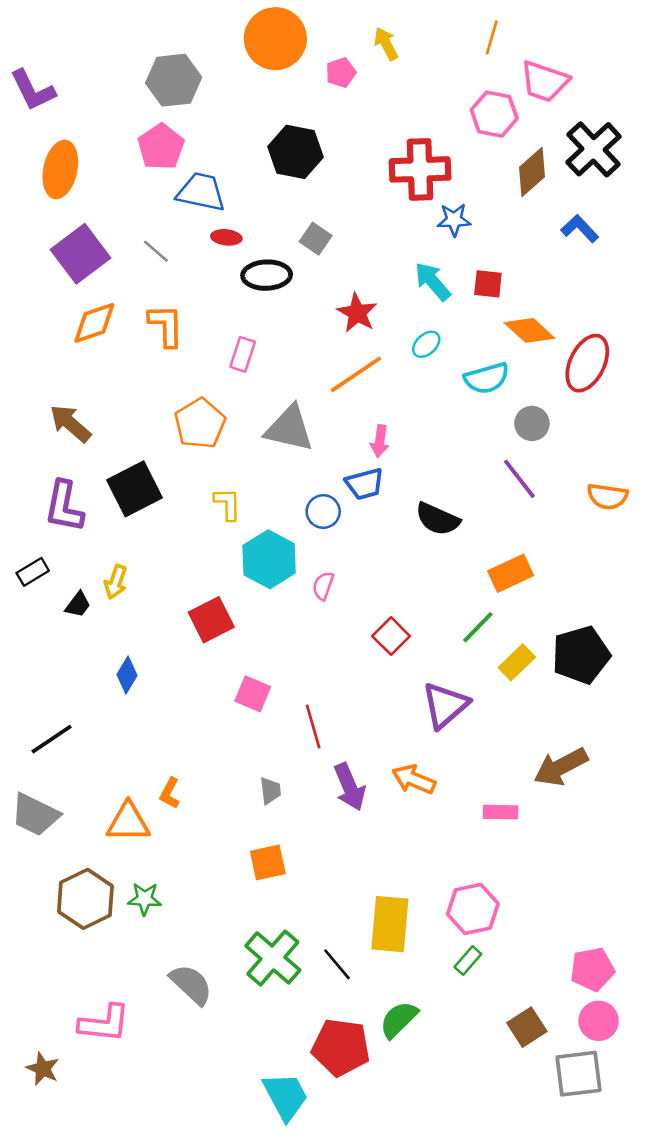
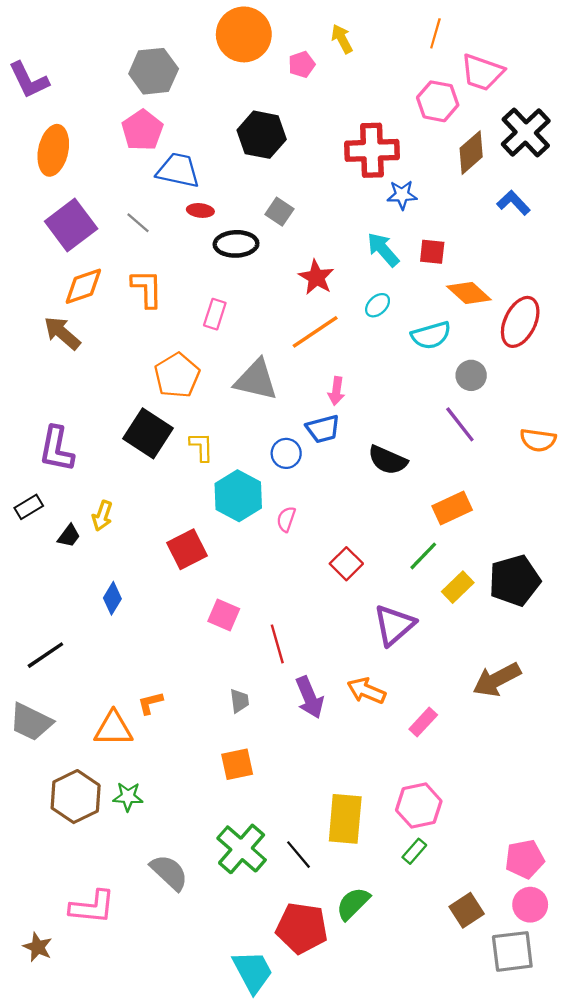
brown arrow: (70, 423) -> (62, 333), moved
black square: (135, 489) -> (148, 433), moved, turned -30
orange L-shape: (170, 793) -> (150, 703), turned 48
pink rectangle: (500, 812) -> (423, 722), moved, turned -48

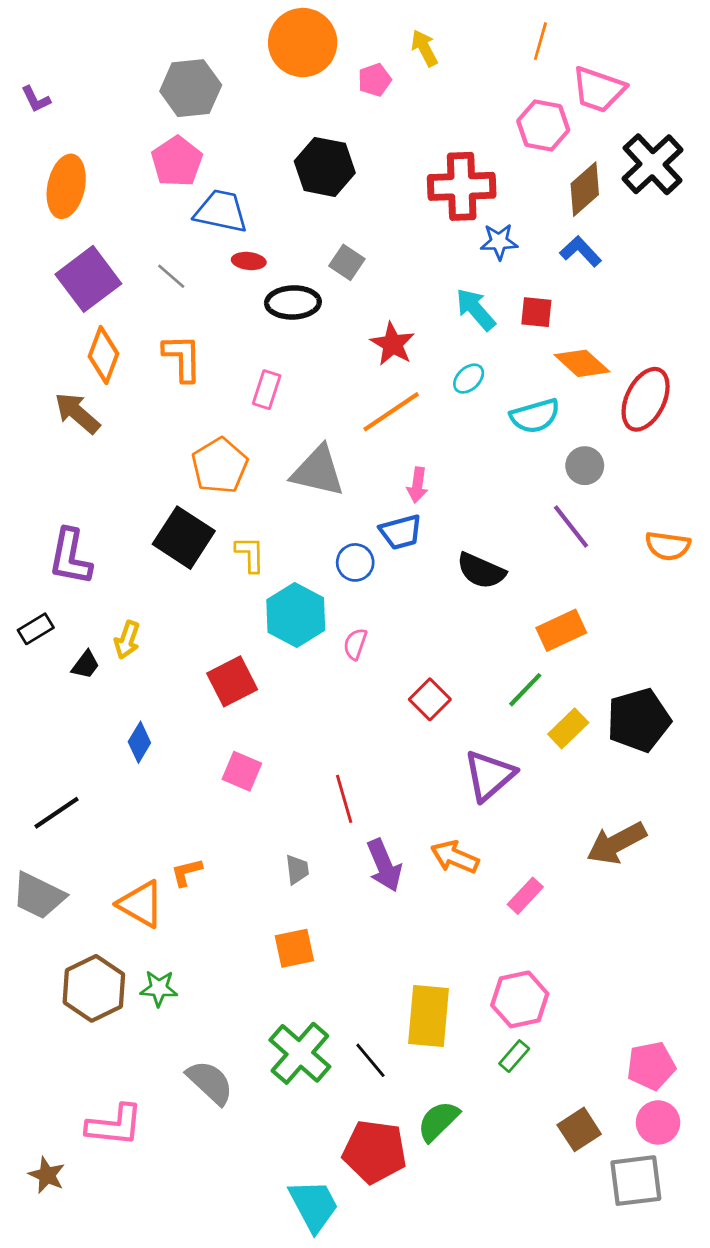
purple L-shape: (29, 80) -> (36, 99), size x0.6
blue L-shape: (513, 203) -> (581, 251), moved
orange diamond: (83, 286) -> (104, 355), turned -51
pink square: (224, 615) -> (242, 771), moved
orange triangle: (113, 729) -> (141, 904), turned 30

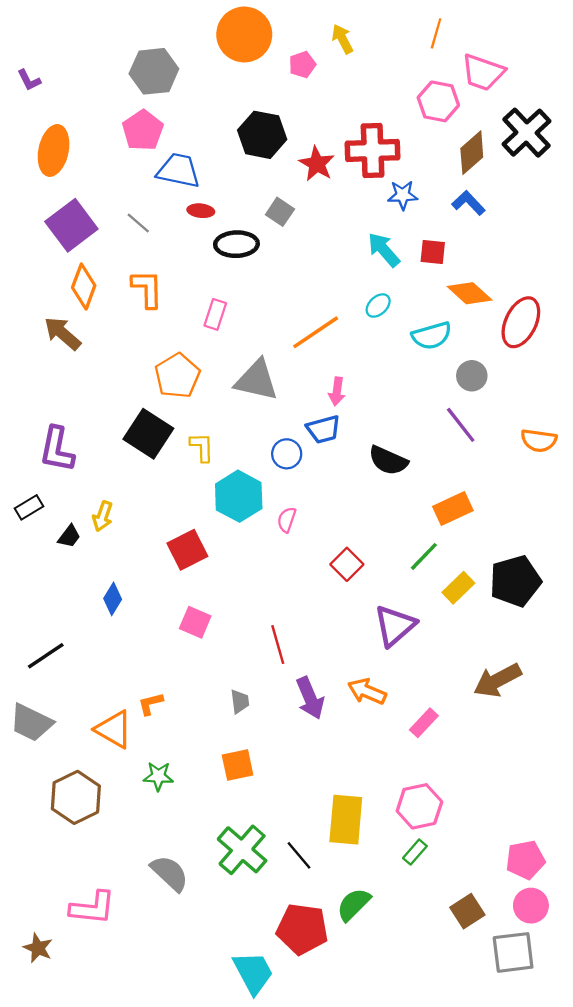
red star: (393, 344) -> (317, 164), moved
green star: (159, 988) -> (158, 776), moved

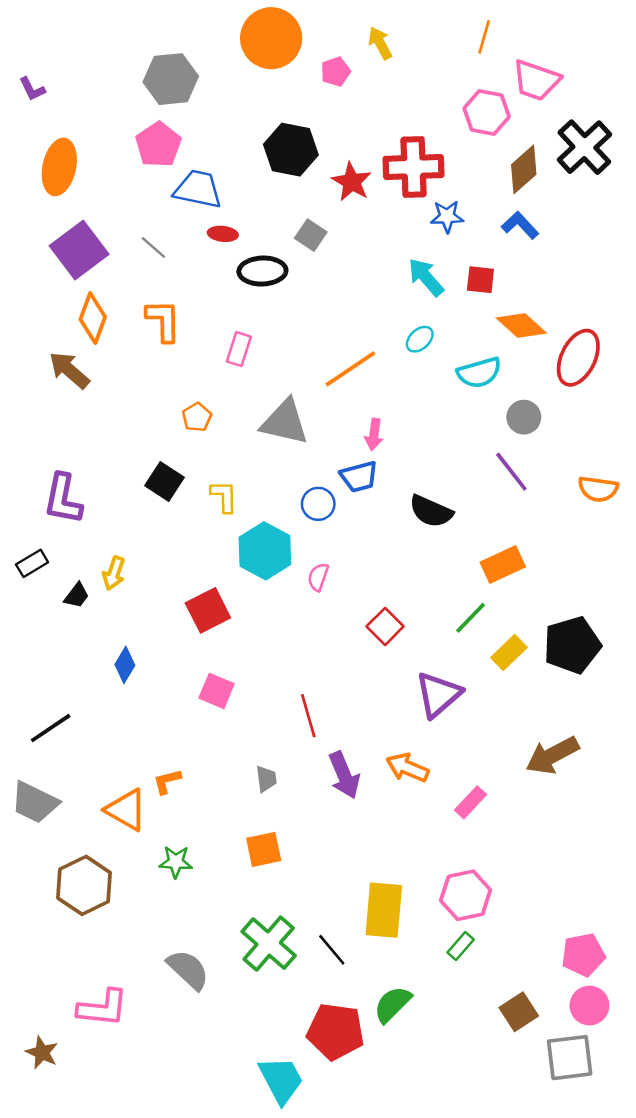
orange pentagon: (177, 376) -> (197, 417), size x0.6
black square: (148, 434) -> (165, 482), size x0.7

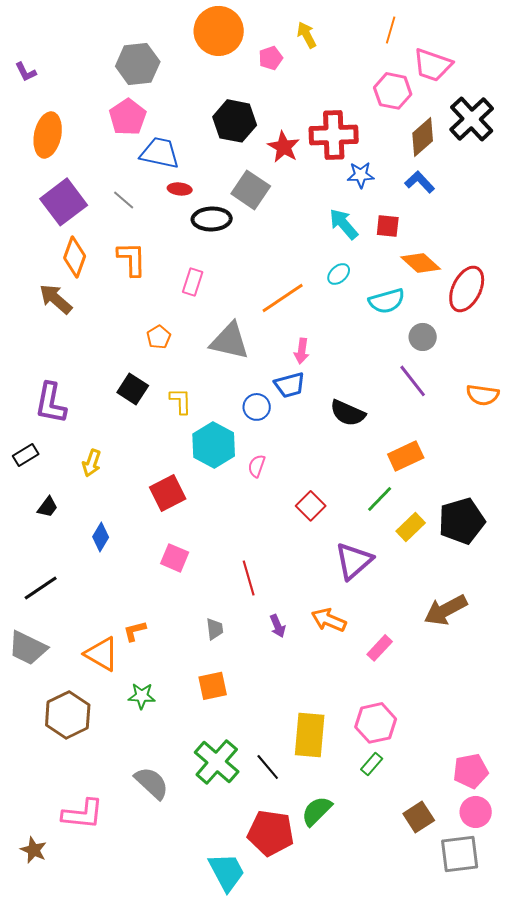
gray square: (311, 235) -> (251, 190), size x1.5
black trapezoid: (77, 596) -> (48, 507), moved
purple arrow: (344, 775) -> (278, 626), size x0.6

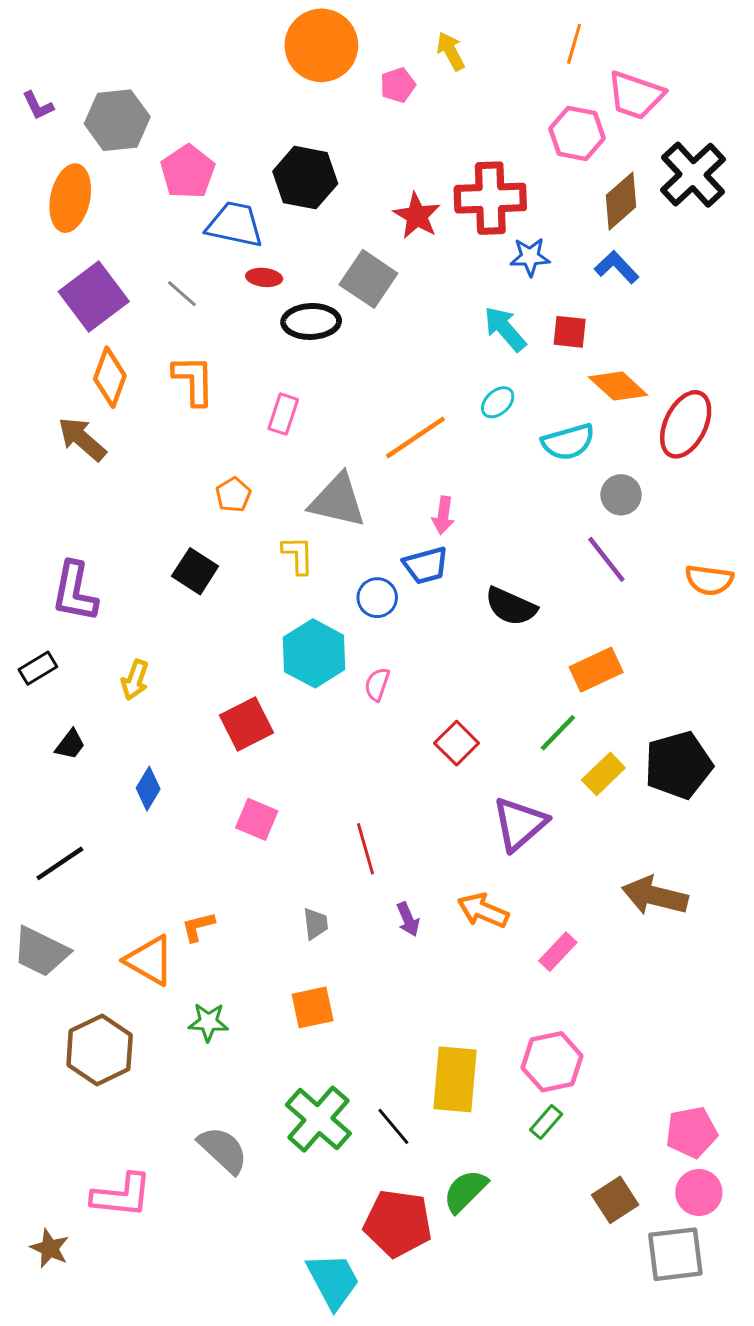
gray hexagon: (138, 64) -> (117, 120), moved
black hexagon: (235, 121) -> (305, 178), moved
yellow L-shape: (181, 401) -> (298, 555), moved
brown arrow: (446, 610) -> (655, 896), turned 42

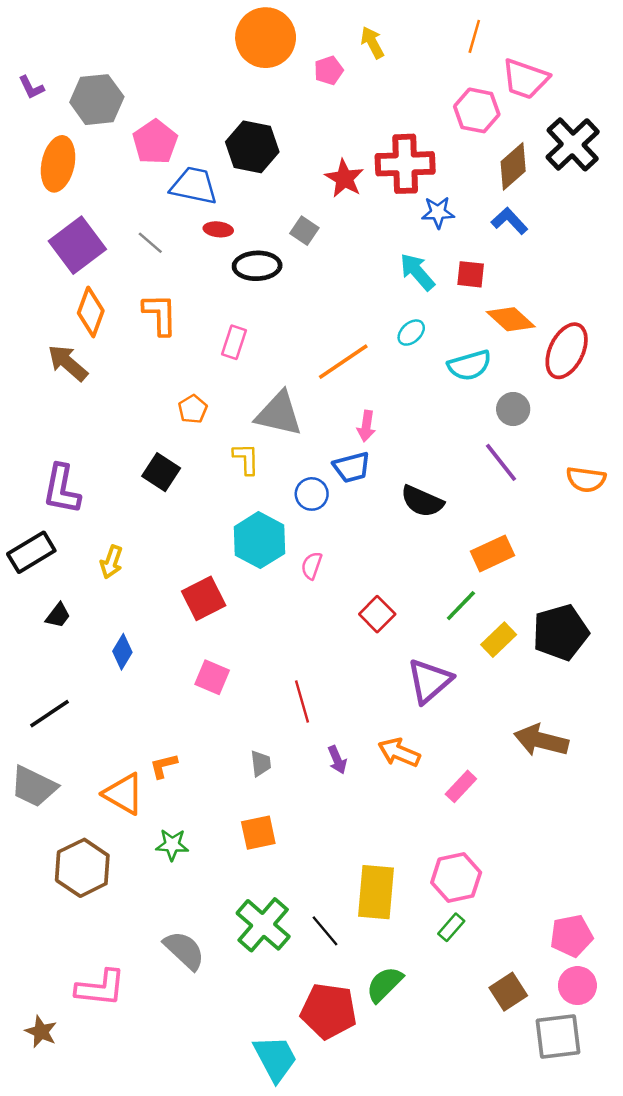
gray square: (368, 279) -> (304, 231), size x0.6
black rectangle: (38, 668) -> (31, 552), size x1.5

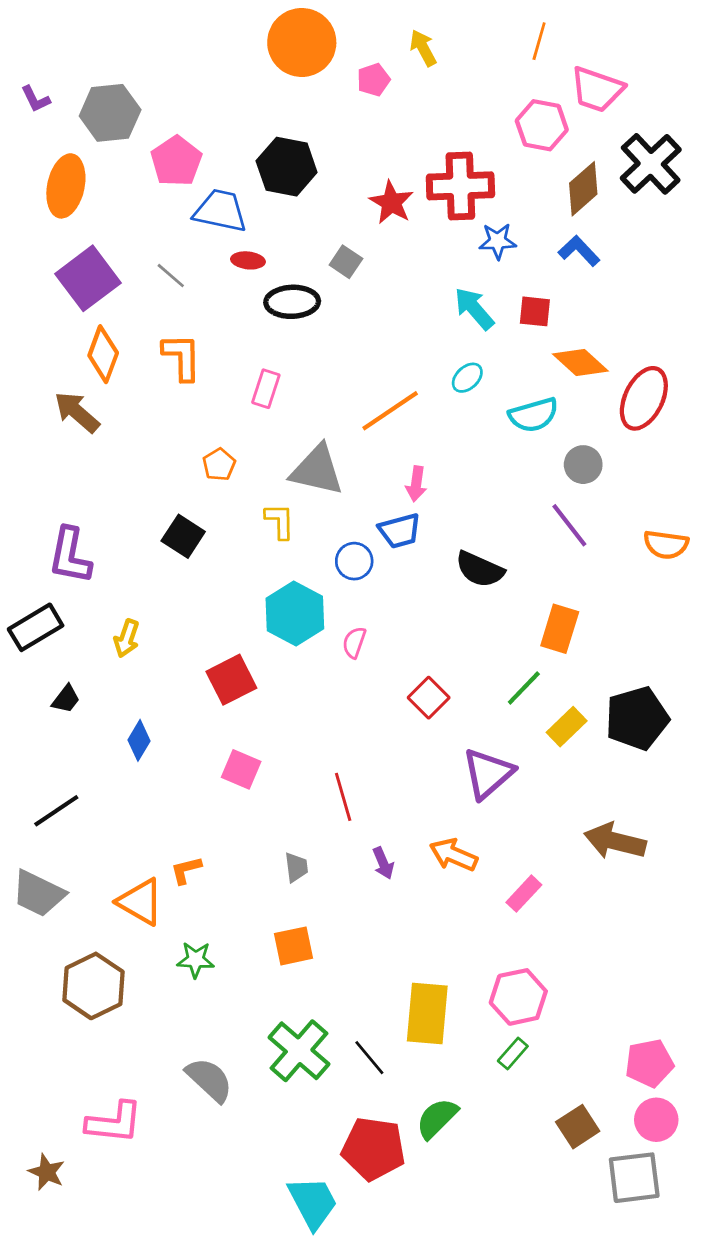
orange rectangle: (493, 553) -> (560, 629), turned -48

